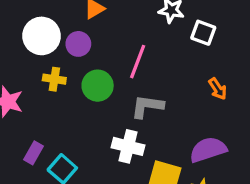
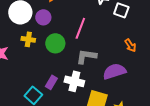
purple semicircle: (208, 150) -> (114, 71), moved
purple rectangle: (33, 153) -> (51, 82), moved

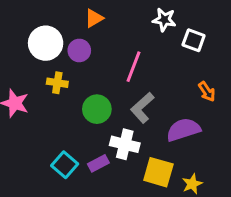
green circle: (55, 43) -> (97, 109), moved
gray L-shape: (86, 56) -> (142, 108), turned -50
purple rectangle: (51, 82) -> (98, 163), moved, turned 32

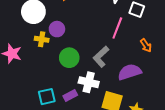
purple circle: (79, 50) -> (57, 29), moved
pink line: (134, 67) -> (117, 28), moved
cyan square: (65, 165) -> (47, 97), turned 36

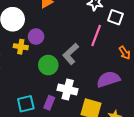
gray L-shape: (101, 57) -> (71, 54), moved
purple rectangle: (70, 96) -> (49, 103), turned -40

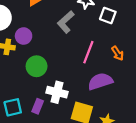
pink line: (96, 36) -> (88, 52), moved
gray L-shape: (71, 54) -> (66, 22), moved

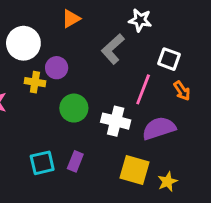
white square: (108, 15) -> (169, 59), moved
white cross: (57, 92) -> (116, 121), moved

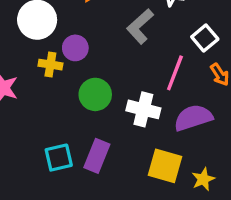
white square: (169, 59) -> (205, 38), turned 30
purple rectangle: (75, 161) -> (97, 156), size x1.4

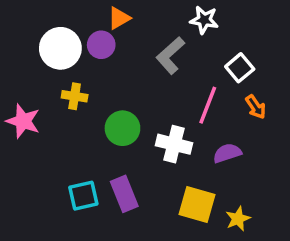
purple circle: (75, 48) -> (101, 45), moved
purple semicircle: (193, 118) -> (227, 153), size x0.7
purple rectangle: (97, 156) -> (124, 194), turned -44

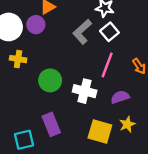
white square: (240, 68) -> (109, 32), moved
cyan square: (83, 196) -> (24, 140), moved
yellow star: (238, 219) -> (127, 124), moved

